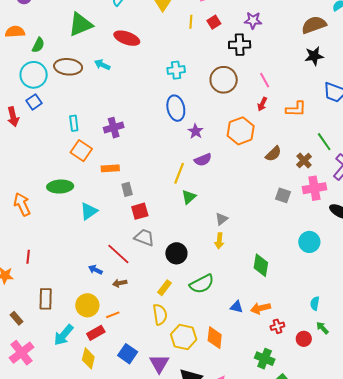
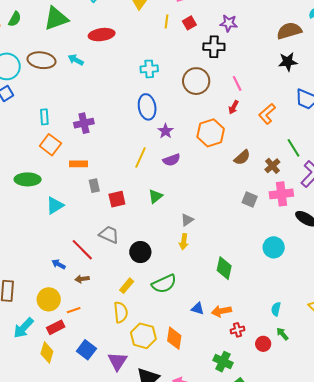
red ellipse: (127, 38) -> (102, 35), turned -30
green semicircle: (38, 45) -> (15, 19), moved
orange L-shape: (296, 109) -> (267, 114), turned 135
yellow line: (179, 173) -> (141, 157), moved
red square: (140, 211) -> (117, 199), moved

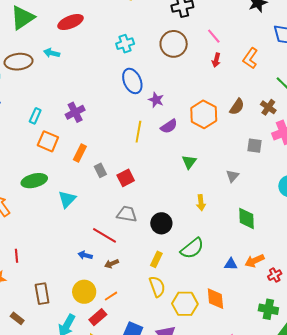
cyan rectangle: (44, 117) -> (35, 116), turned 42
orange hexagon: (211, 133) -> (204, 114), moved
orange rectangle: (79, 164) -> (80, 153), turned -48
green triangle: (155, 196) -> (189, 162), moved
gray triangle: (187, 220) -> (233, 176), moved

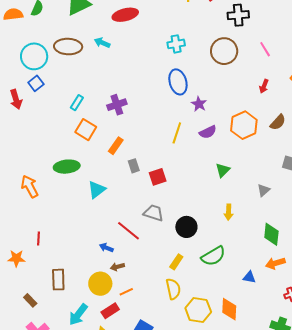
red arrow: (216, 60) -> (264, 86), moved
orange arrow: (255, 261) -> (275, 263), moved
brown arrow: (112, 264) -> (117, 267), moved

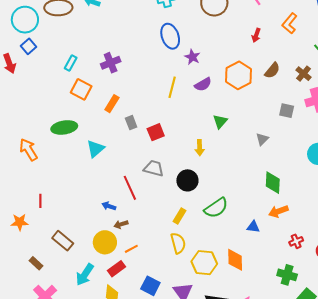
yellow arrow: (229, 212) -> (200, 148), moved
red line: (128, 231) -> (130, 188), turned 30
brown rectangle: (58, 280) -> (63, 241), turned -45

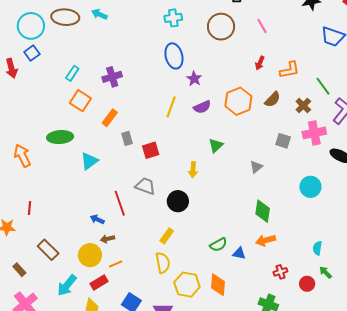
orange L-shape: (290, 23) -> (290, 70), moved, turned -145
green semicircle: (216, 208) -> (218, 245), moved, size x0.7

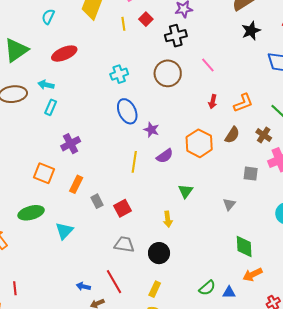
cyan rectangle: (72, 73) -> (51, 107), moved
red line: (120, 203) -> (114, 282), moved

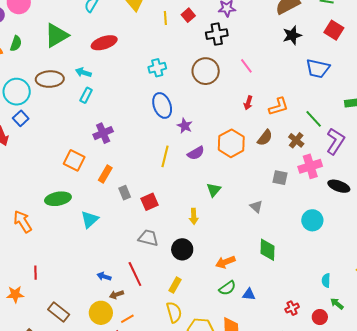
gray triangle: (229, 204) -> (256, 207), turned -32
orange arrow: (253, 275) -> (225, 262), moved

